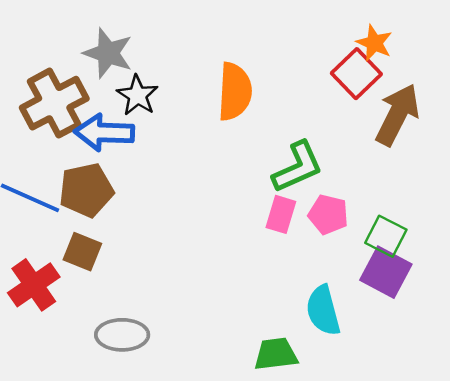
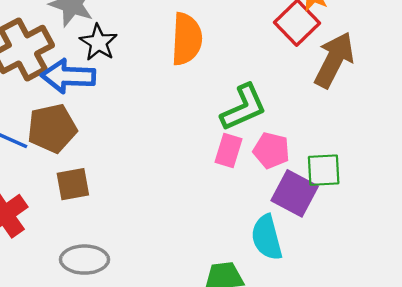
green square: (386, 236) -> (324, 170), turned -30
brown square: (82, 252) -> (73, 184), moved, turned -32
purple square: (386, 272) -> (295, 193), moved

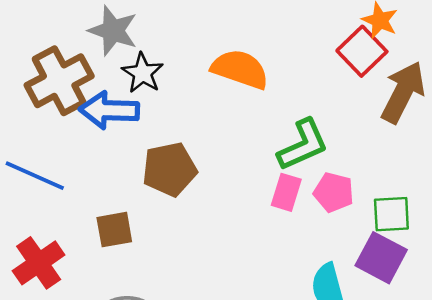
orange semicircle: (187, 39) -> (240, 69), turned -74
brown pentagon: (52, 128) -> (169, 169), moved
purple square: (295, 193) -> (381, 258), moved

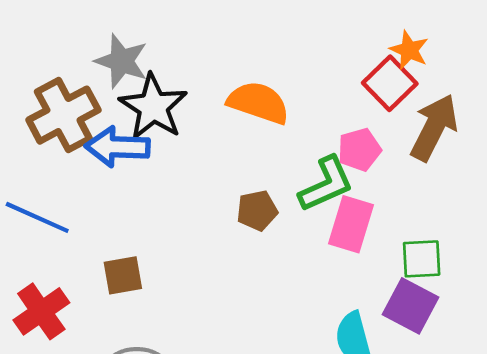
black star: (143, 73) -> (153, 107), size x1.5
brown pentagon: (169, 169) -> (257, 210), moved, size x0.7
pink rectangle: (286, 192) -> (351, 224), moved, size x1.4
pink pentagon: (334, 192) -> (359, 150), moved, turned -30

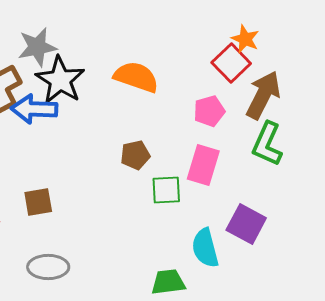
gray star: (122, 61) -> (37, 47), turned -30
green L-shape: (326, 184) -> (267, 144), moved, turned 138
green square: (422, 259) -> (166, 190), moved

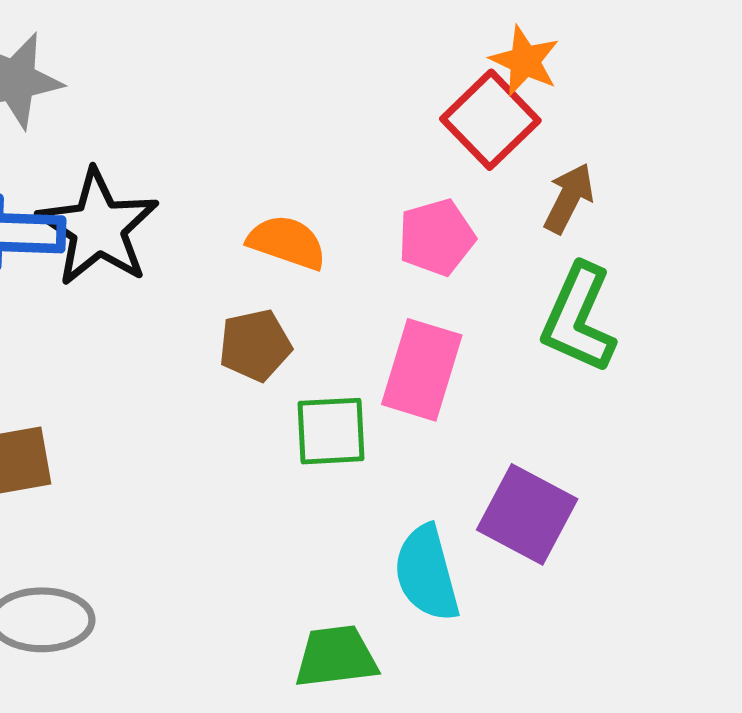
orange semicircle: (136, 77) -> (287, 242), moved, size x0.7
black star: (60, 80) -> (98, 228), moved
brown arrow: (263, 95) -> (569, 198), size x0.6

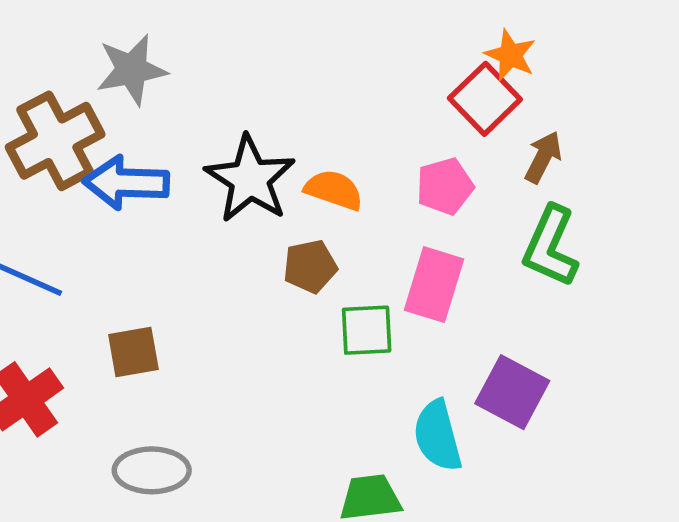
black star: (98, 228) -> (250, 179), moved

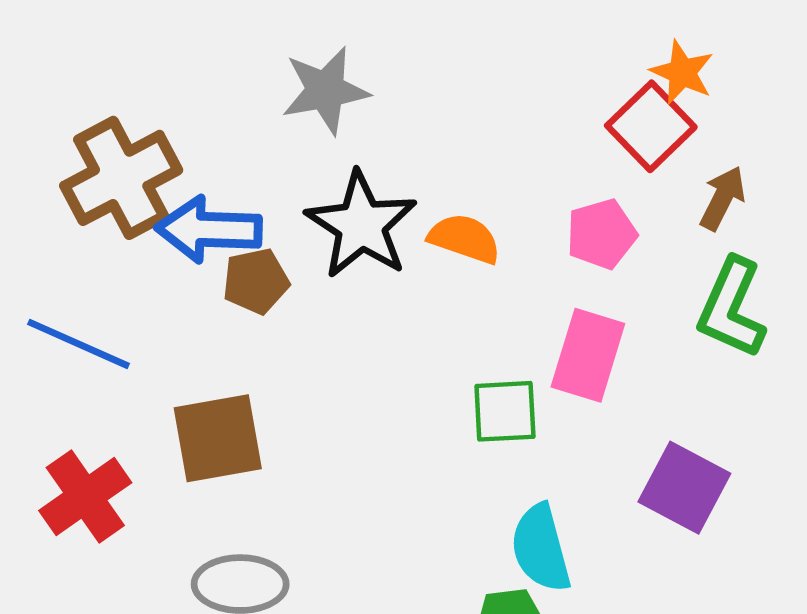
gray star: (132, 70) -> (325, 90), moved
brown pentagon: (310, 266) -> (256, 281), moved
brown square: (133, 352) -> (218, 438), size x1.4
cyan semicircle: (438, 436) -> (541, 548), moved

